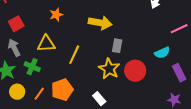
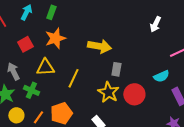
orange star: (56, 15) -> (55, 38), size x1.5
red square: (16, 24) -> (25, 44), moved

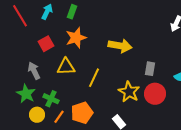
gray rectangle: (116, 69) -> (150, 69), moved
green cross: (31, 90) -> (51, 99), moved

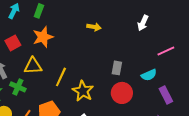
yellow arrow: (120, 46) -> (94, 27), moved, size x0.6
yellow star: (129, 92) -> (83, 91), moved
green cross: (51, 99) -> (18, 87), moved

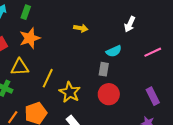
cyan semicircle: (149, 75) -> (114, 51), moved

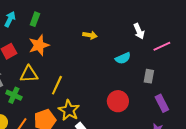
white arrow: (130, 24) -> (139, 31), turned -49
pink line: (153, 52) -> (162, 46), moved
gray rectangle: (104, 69) -> (149, 76), moved
yellow star: (70, 92) -> (69, 110), moved

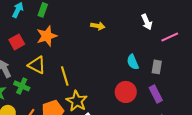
cyan semicircle: (123, 58) -> (133, 62), moved, turned 91
yellow triangle: (29, 74) -> (37, 65), turned 30
yellow line: (57, 85) -> (65, 76), turned -42
purple rectangle: (162, 103) -> (156, 94), moved

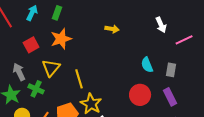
yellow triangle: (37, 65) -> (51, 68), turned 42

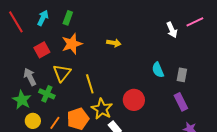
yellow arrow: (112, 29) -> (114, 43), moved
pink line: (184, 40) -> (195, 22), moved
red circle: (140, 95) -> (134, 100), moved

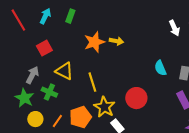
orange star: (72, 44) -> (94, 42), moved
yellow triangle: (62, 73) -> (64, 71), turned -42
gray arrow: (30, 77) -> (32, 75), turned 54

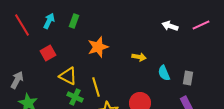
white arrow: (174, 28) -> (170, 26), moved, turned 133
yellow arrow: (116, 41) -> (139, 57), moved
gray arrow: (32, 75) -> (17, 80), moved
green cross: (49, 92) -> (75, 97), moved

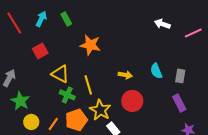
green rectangle: (74, 21) -> (66, 19), turned -48
pink line: (201, 25) -> (193, 33), moved
orange star: (98, 47) -> (90, 45), turned 30
yellow arrow: (139, 57) -> (125, 75), moved

